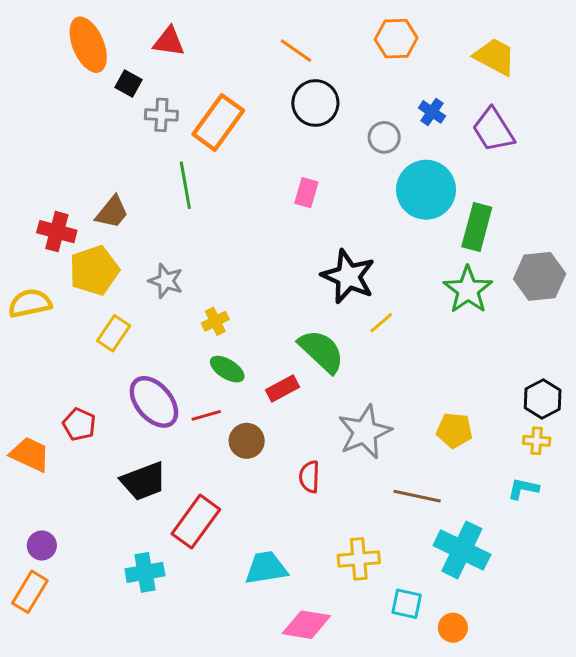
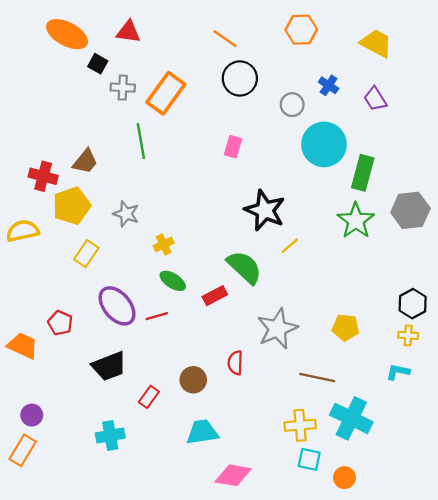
orange ellipse: (88, 45) -> (67, 34), turned -39
purple trapezoid: (493, 130) -> (375, 99), size x0.7
brown circle: (247, 441) -> (193, 380), moved
red rectangle: (196, 522) -> (149, 397), size x0.6
yellow cross: (359, 559) -> (300, 425), moved

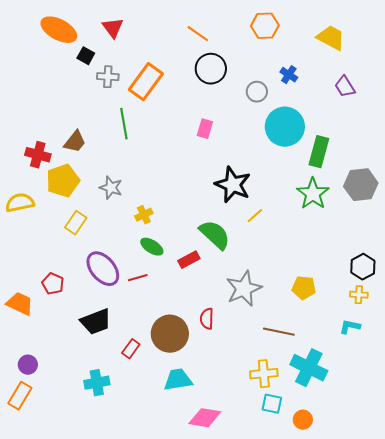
red triangle: (128, 32) -> (113, 28), turned 45
purple trapezoid: (375, 99) -> (345, 87), moved
brown circle: (193, 380) -> (170, 334), size x1.6

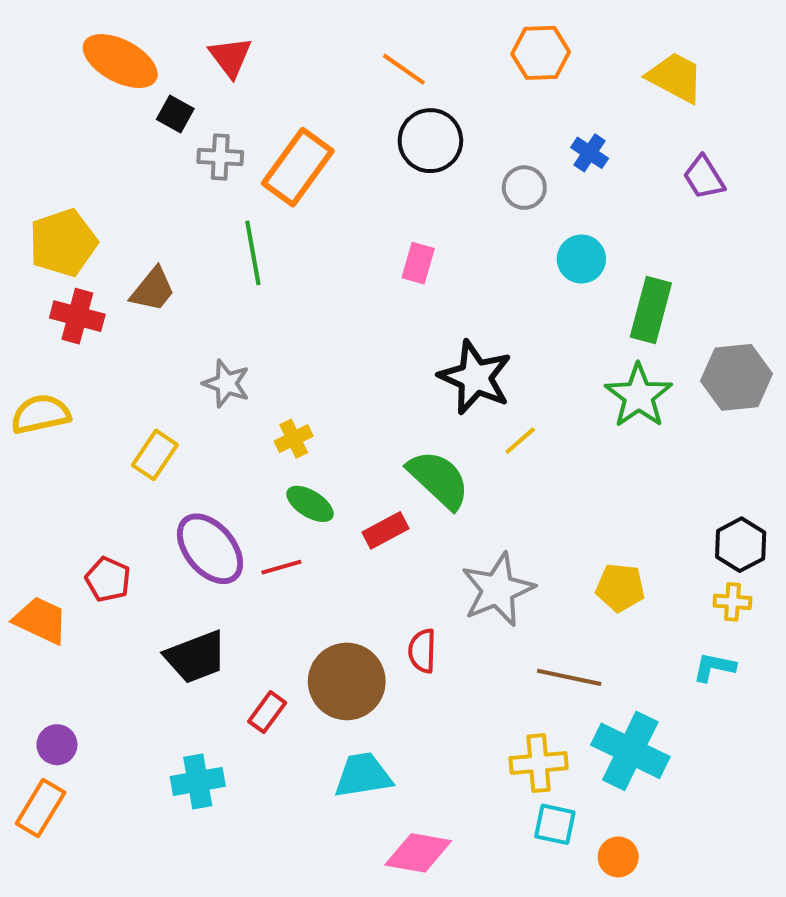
cyan circle: (285, 127) -> (581, 259), size x0.6
yellow pentagon: (63, 181) -> (63, 243), moved

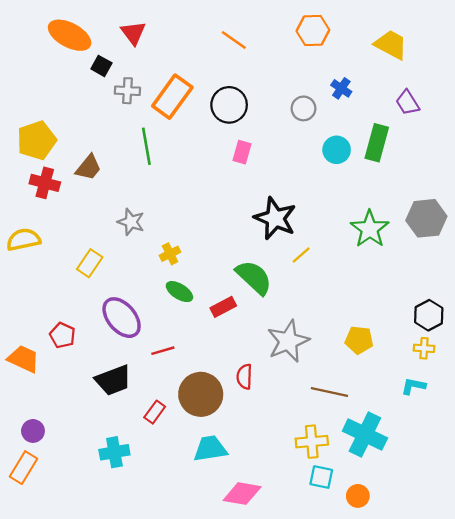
black circle: (430, 141) -> (229, 105), moved
green rectangle: (651, 310) -> (377, 143), moved
red line: (281, 567) -> (163, 351), moved

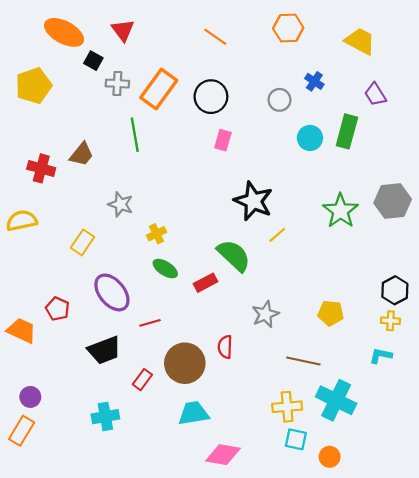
yellow pentagon: (37, 140) -> (34, 86), moved
gray star: (288, 341) -> (265, 314), size x0.7

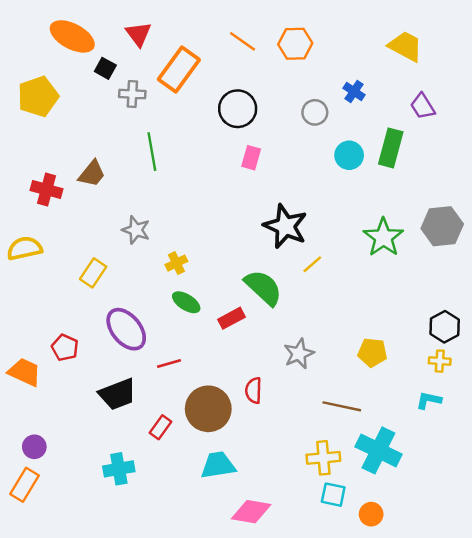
orange hexagon: (288, 28) -> (295, 44), moved
orange rectangle: (159, 89) -> (179, 70), moved

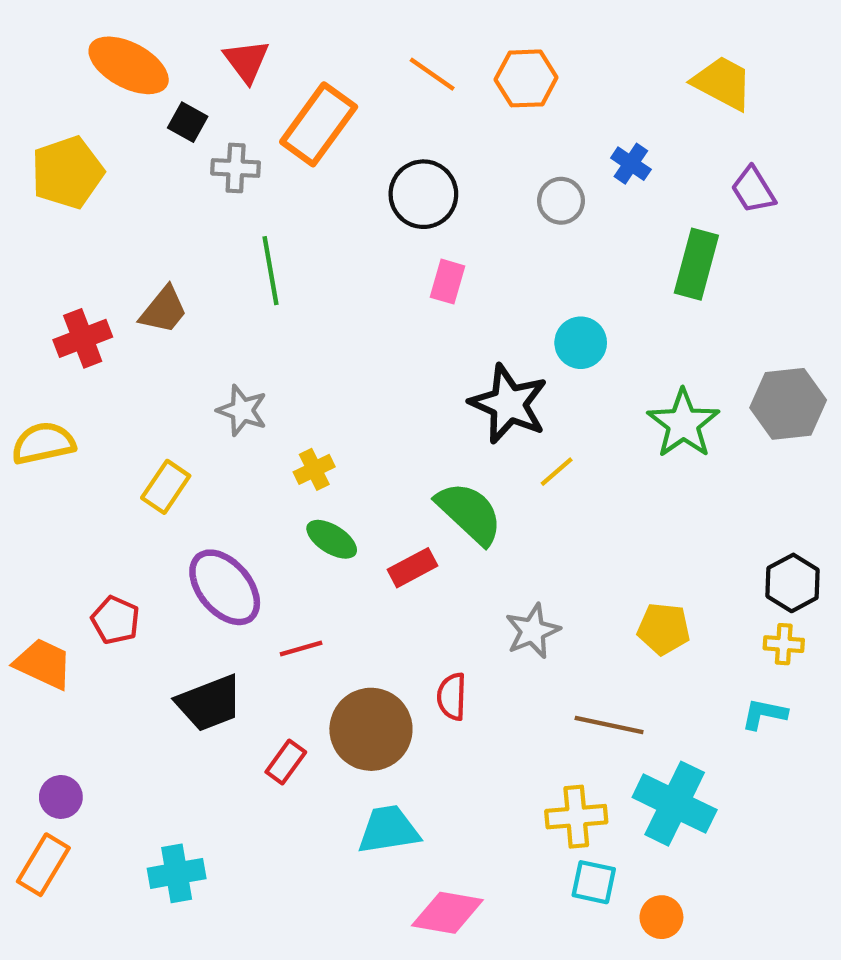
cyan circle: (349, 155) -> (581, 343), moved
red cross: (47, 190) -> (83, 338), turned -36
cyan cross: (119, 469) -> (177, 873), moved

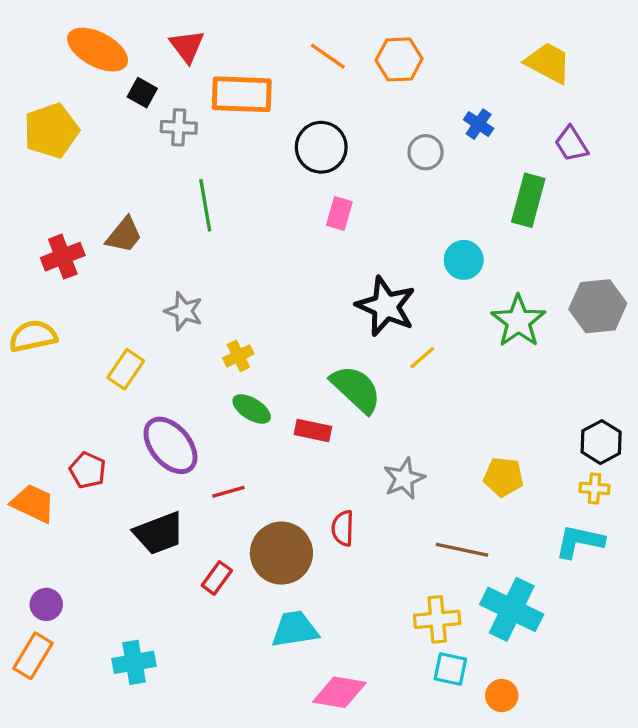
orange rectangle: (319, 124) -> (242, 94), turned 56
cyan circle: (581, 343) -> (464, 260), moved
red rectangle: (412, 568) -> (313, 430), turned 40
cyan L-shape: (764, 714) -> (580, 541), size x1.4

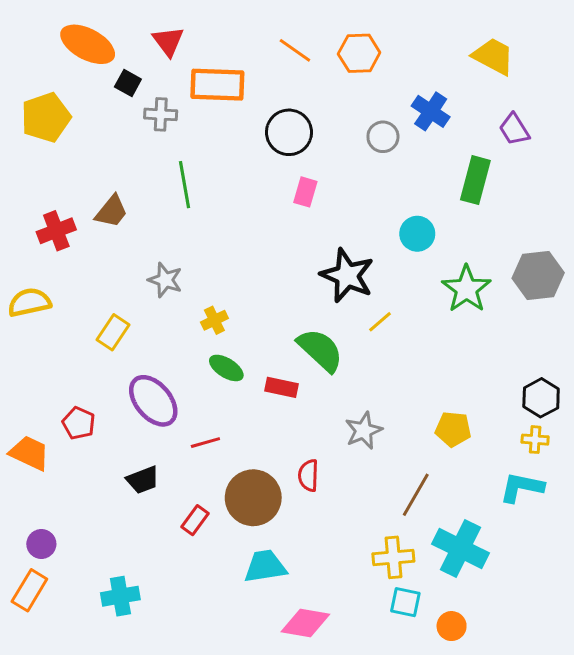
blue cross: (479, 124) -> (431, 111), size x1.4
black trapezoid: (159, 533) -> (143, 480), size x0.7
brown line: (462, 550) -> (416, 495), turned -72

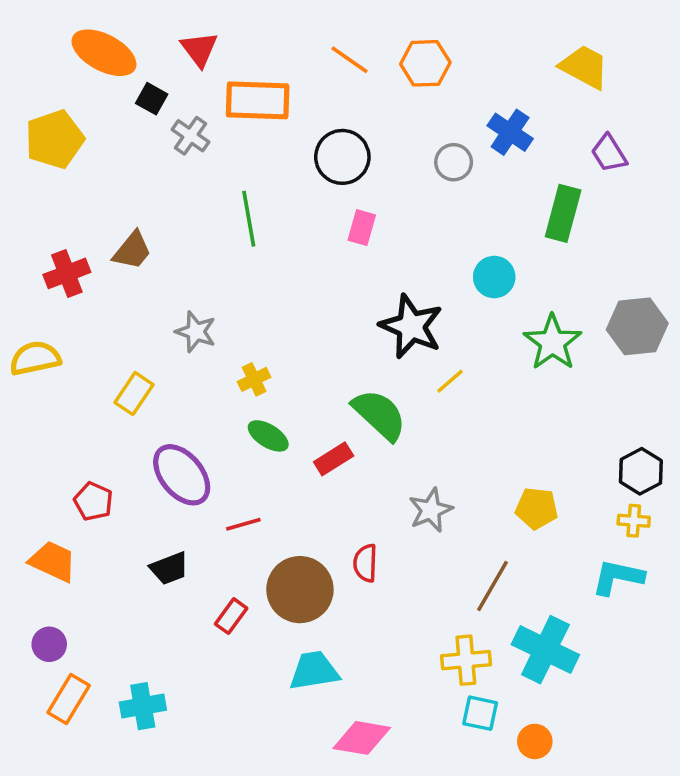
gray cross: (161, 114) -> (190, 136), turned 32
green line: (185, 185) -> (249, 219), moved
red rectangle: (282, 387) -> (334, 459), turned -44
orange trapezoid: (29, 453) -> (53, 561), moved
orange rectangle: (29, 590) -> (69, 699), moved

